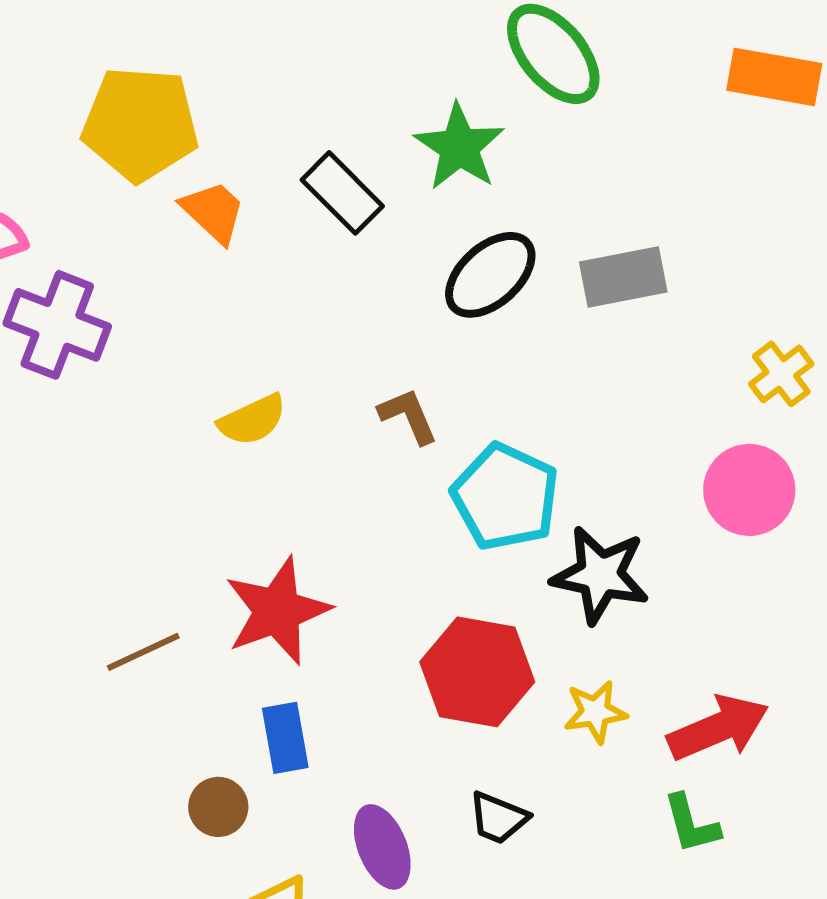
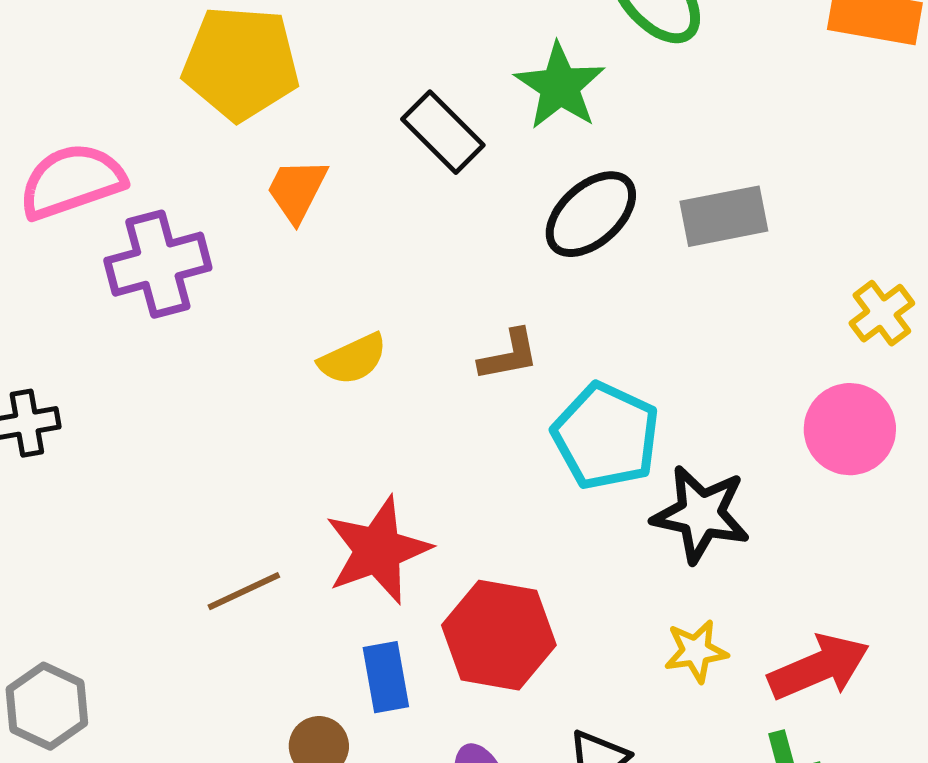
orange trapezoid: (213, 212) -> (297, 190), moved, turned -106
purple cross: (57, 325) -> (158, 264), turned -36
brown L-shape: (408, 416) -> (509, 355), turned 102
red hexagon: (477, 672) -> (499, 635), moved

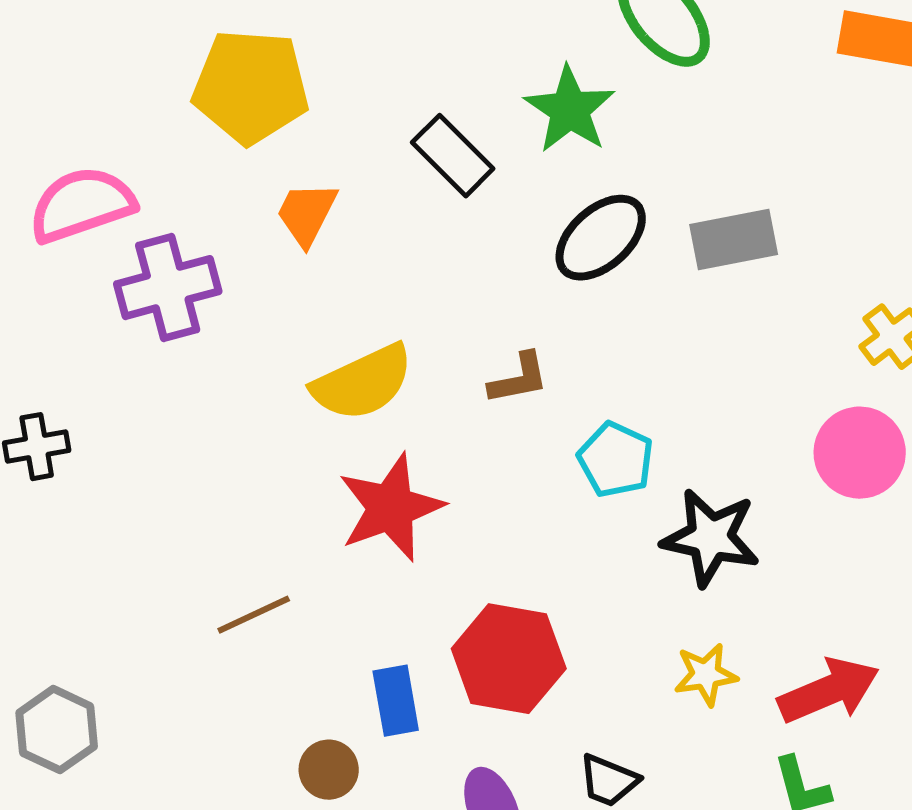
yellow semicircle: (353, 359) -> (363, 383), size x1.5
cyan pentagon: (606, 436) -> (616, 460), size x0.7
red star: (378, 550) -> (391, 508), moved

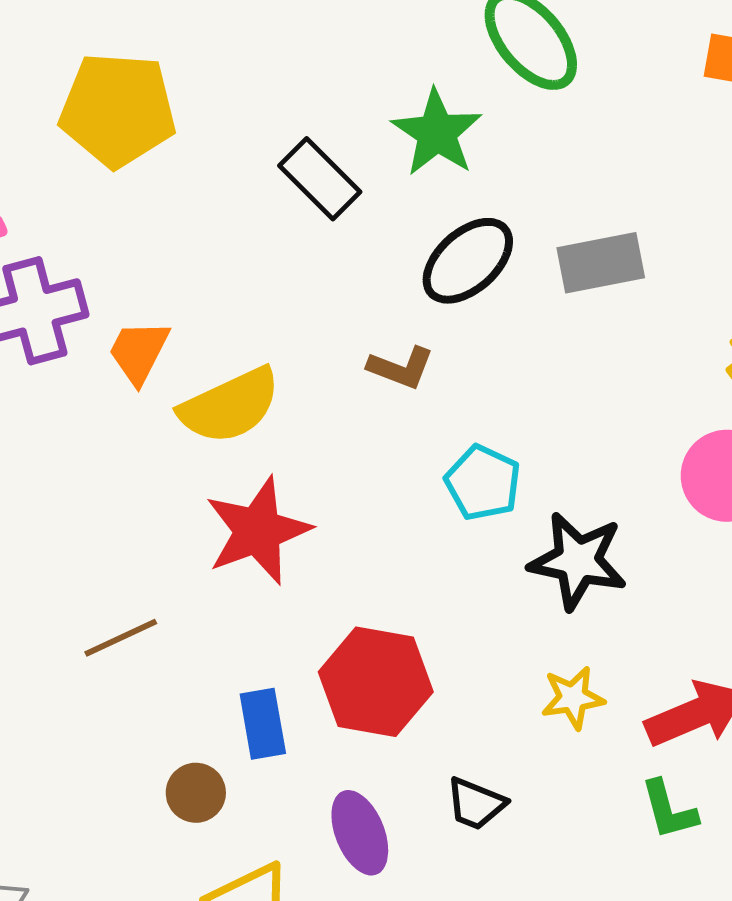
orange trapezoid: (307, 214) -> (139, 352), moved
brown L-shape: (519, 379) -> (401, 368), moved, turned 32

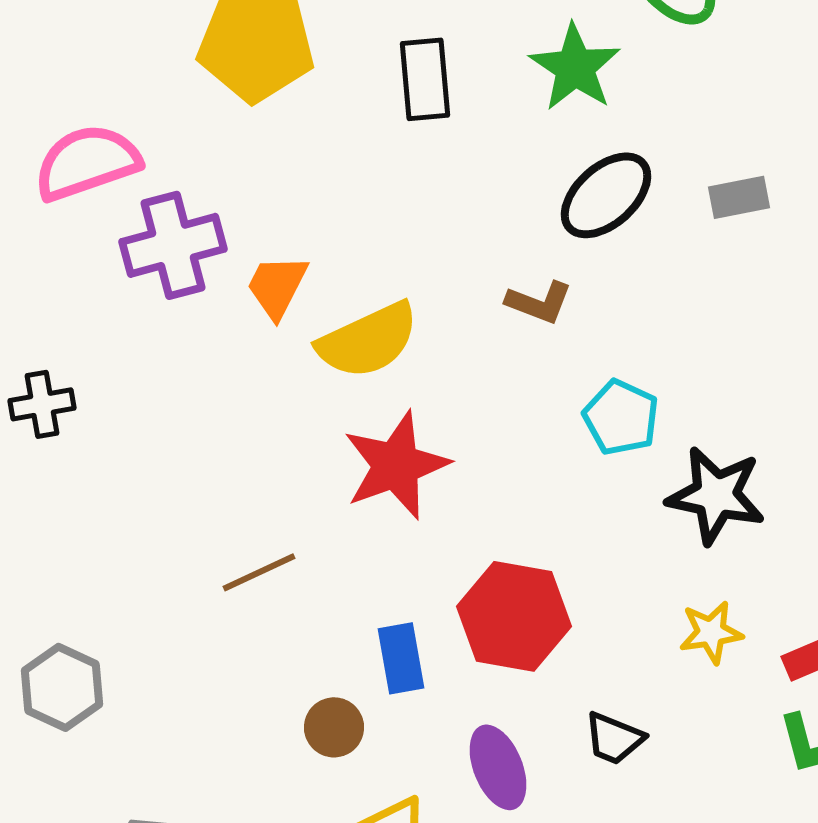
black rectangle: (320, 179) -> (425, 79), moved, turned 40
gray rectangle: (601, 263) -> (739, 197), size x0.7

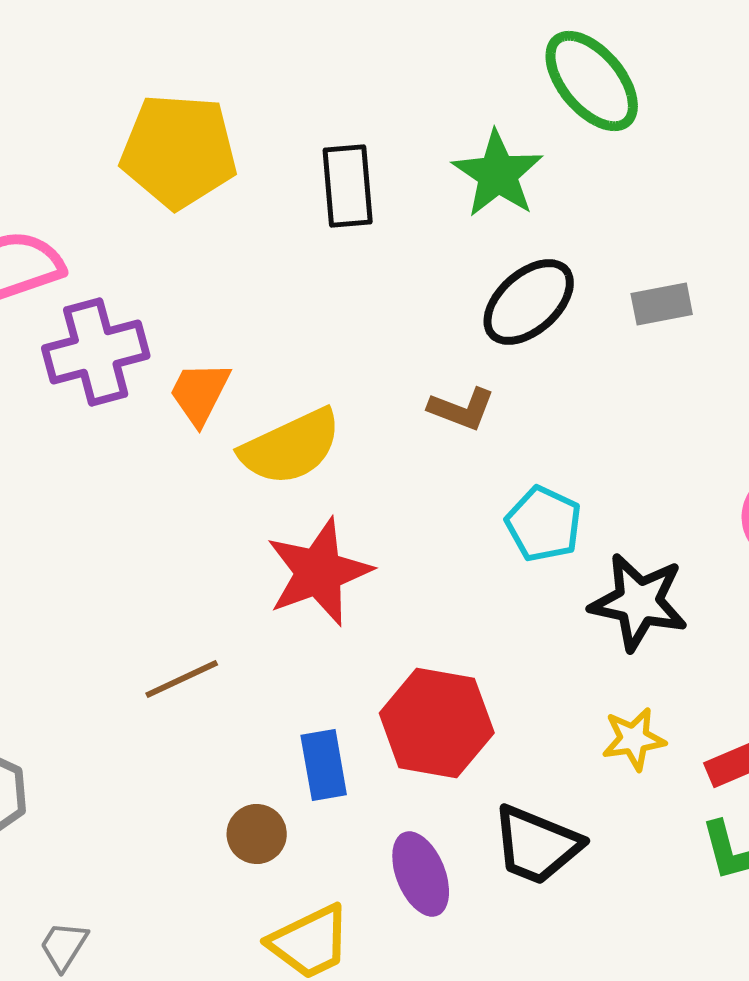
black trapezoid: (614, 738) -> (537, 845), size x1.5

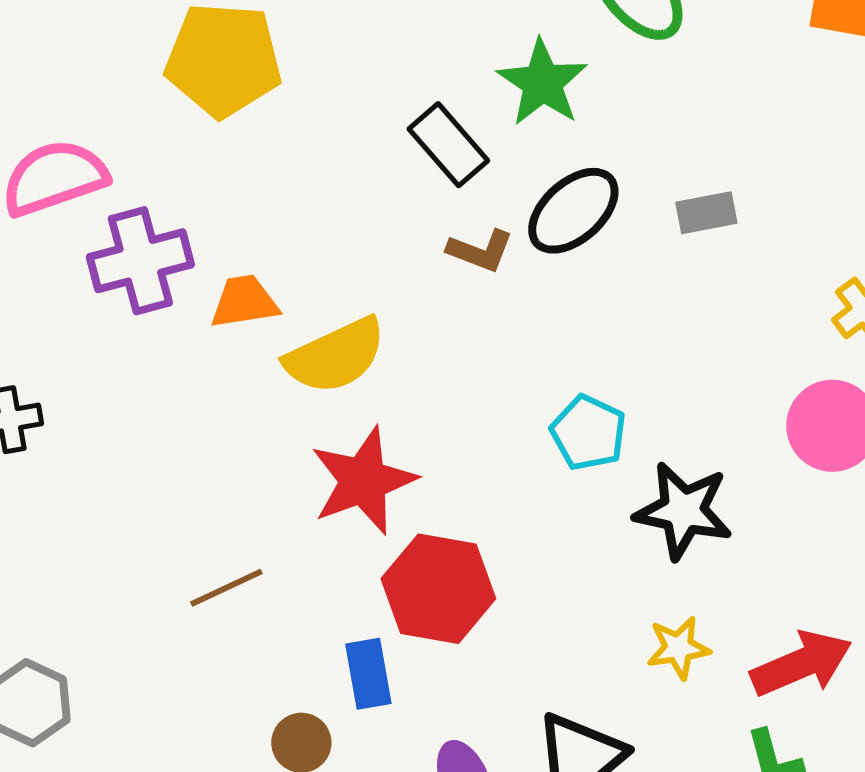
black rectangle: (348, 186) -> (448, 145), moved, turned -36
orange trapezoid: (200, 393) -> (244, 302), turned 54
brown L-shape: (462, 409) -> (480, 251), moved
red hexagon: (437, 723) -> (438, 589), moved

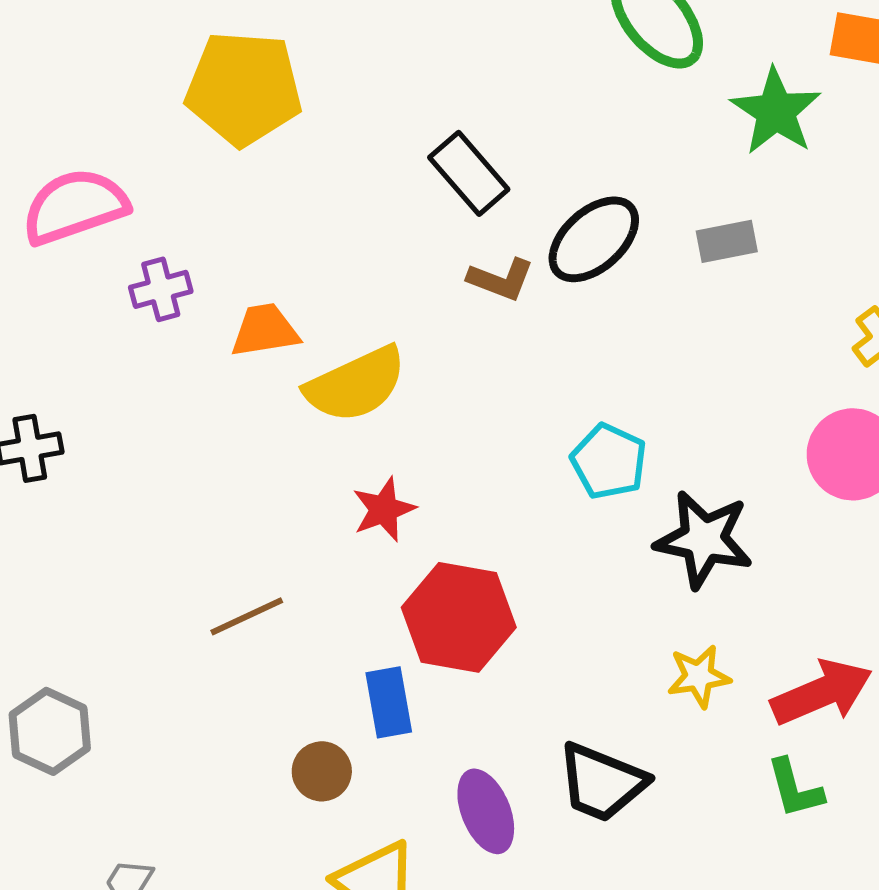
green star: (542, 83) -> (776, 111), moved
purple cross: (140, 261) -> (161, 289), size x0.6
red star: (363, 481) -> (384, 509), size x0.6

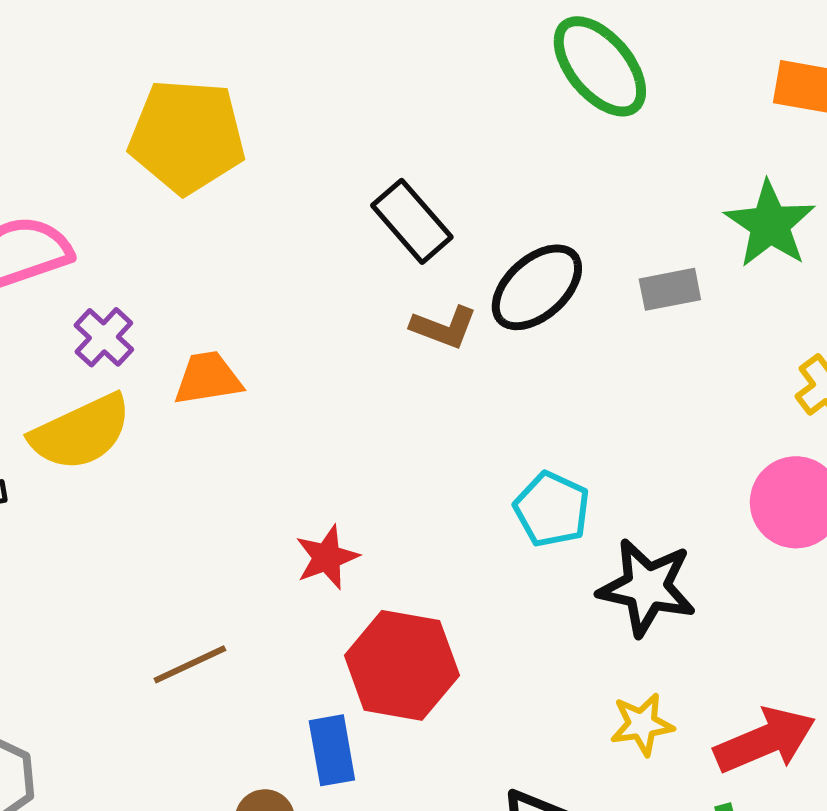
green star: (776, 111) -> (770, 224), moved
purple cross: (161, 289) -> (104, 337), turned -32
yellow semicircle: (356, 384) -> (81, 432), moved

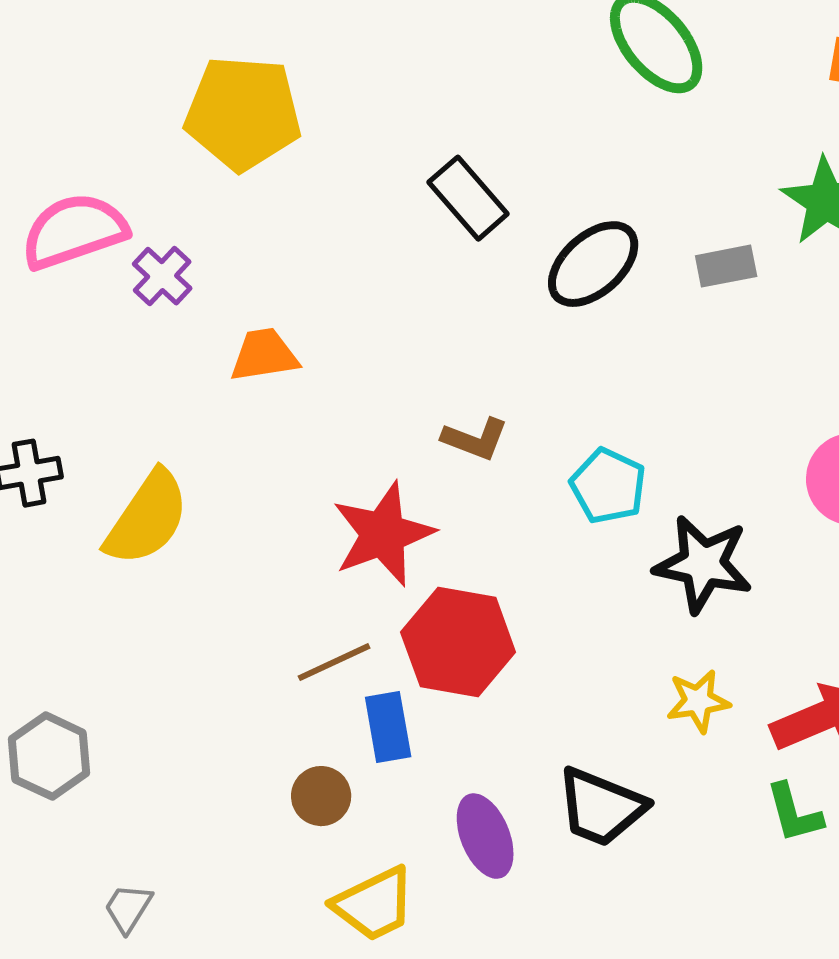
brown L-shape: (444, 327) -> (475, 439), moved
purple cross: (104, 337) -> (162, 276), moved
yellow semicircle: (81, 432) -> (147, 518), moved, turned -31
red star: (327, 557) -> (383, 534), size x1.6
brown line: (190, 664) -> (334, 662), moved

